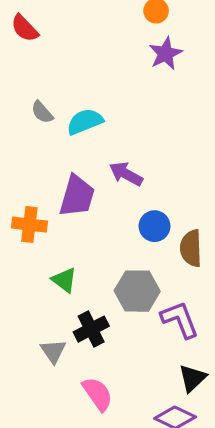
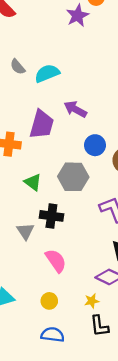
purple star: (166, 54) -> (78, 16), moved
gray hexagon: (137, 291) -> (73, 177), moved
black cross: (91, 329) -> (51, 216), turned 35

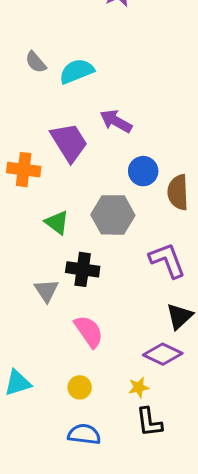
purple trapezoid: (42, 124) -> (69, 142), turned -48

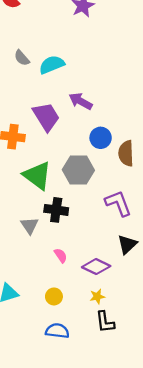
green triangle: (57, 223) -> (37, 176), size x1.6
pink semicircle: (89, 331) -> (61, 255), size x0.6
purple diamond: (163, 354) -> (96, 267), moved

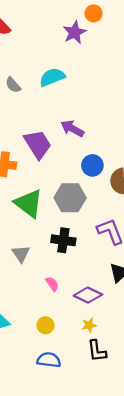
cyan semicircle: (52, 65) -> (52, 77), moved
black cross: (56, 210) -> (63, 240), moved

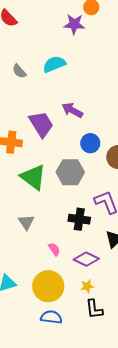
purple star: (75, 32) -> (74, 24), turned 30
black cross: (63, 240) -> (79, 219), moved
yellow circle: (45, 325) -> (48, 286), size x2.0

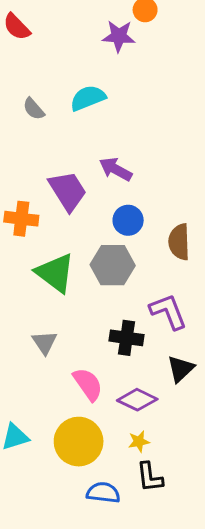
blue circle: (90, 143) -> (128, 220), moved
pink semicircle: (54, 249) -> (88, 384), size x1.6
blue semicircle: (51, 317) -> (103, 493), moved

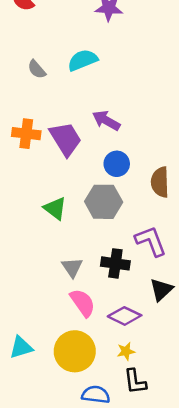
orange cross: (21, 219) -> (26, 134), moved
green triangle: (55, 273) -> (55, 208), size x0.7
gray triangle: (44, 342) -> (72, 267), moved

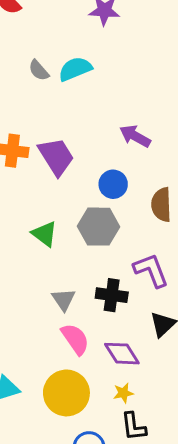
gray semicircle: (37, 69) -> (39, 70), moved
purple arrow: (106, 121) -> (135, 136), moved
purple diamond: (125, 316) -> (122, 354), turned 32

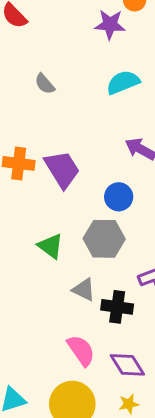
cyan semicircle: (75, 69) -> (123, 82), moved
gray triangle: (64, 300) -> (84, 290), moved, turned -30

